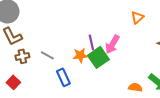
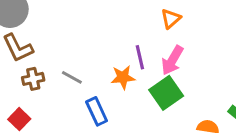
orange triangle: (137, 17) -> (171, 19), moved
green square: (98, 57) -> (166, 93), moved

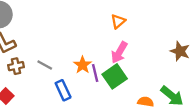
purple line: (140, 57) -> (95, 73), moved
orange star: (123, 77) -> (83, 65), turned -30

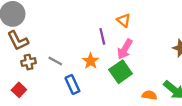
orange triangle: (118, 21) -> (124, 20), turned -40
purple line: (95, 73) -> (102, 36), moved

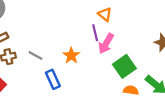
purple line: (102, 36) -> (95, 33), moved
green square: (121, 72) -> (124, 66), moved

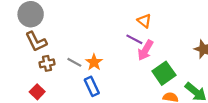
purple line: (95, 33) -> (134, 39), turned -49
orange star: (71, 56) -> (94, 62), moved

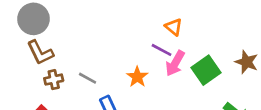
orange star: (94, 62) -> (137, 77), moved
green square: (164, 73) -> (206, 70), moved

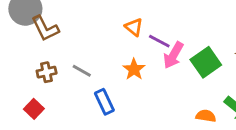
orange triangle: (174, 27) -> (134, 27), moved
brown L-shape: (40, 53) -> (45, 28), moved

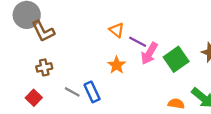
gray line: (82, 71) -> (72, 92), moved

